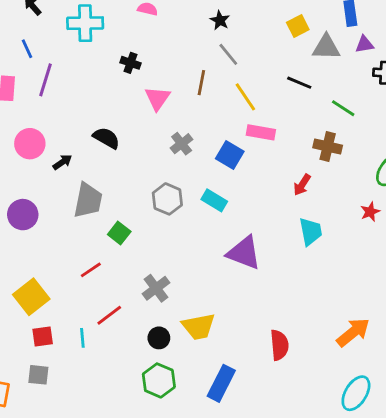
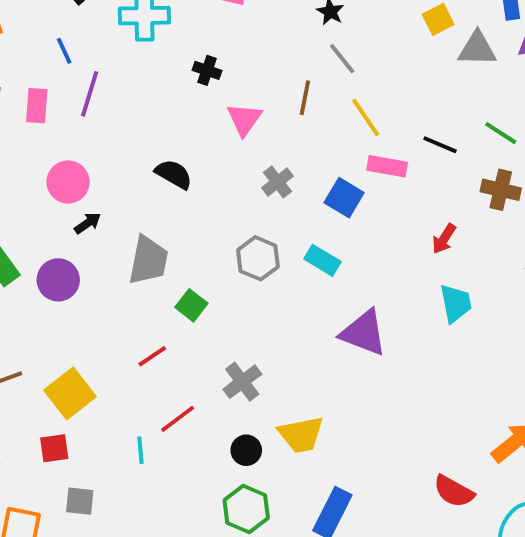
black line: (299, 83) -> (440, 145), moved
brown cross: (328, 146) -> (501, 190), moved
black arrow: (62, 162) -> (88, 223), moved
red square: (43, 336) -> (54, 448), moved
red semicircle: (279, 345) -> (454, 491), moved, turned 124

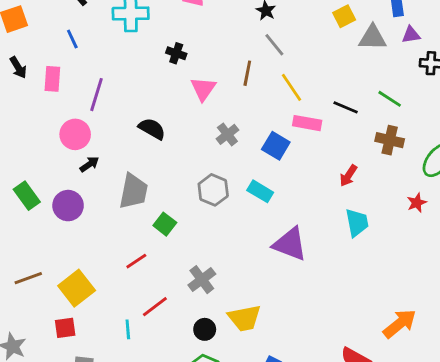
purple line: (90, 94) -> (96, 95), moved

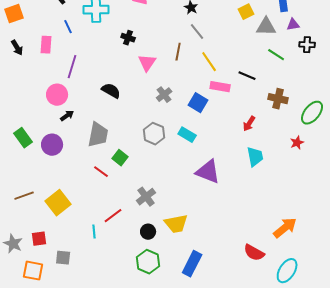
blue line: (72, 39) -> (68, 27), moved
pink rectangle: (52, 79) -> (46, 45), moved
green line: (390, 99) -> (276, 55), moved
red line: (136, 261) -> (101, 172), moved, turned 70
red square: (65, 328) -> (39, 239), moved

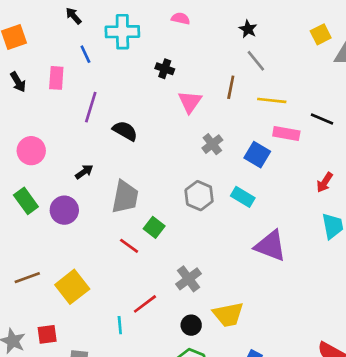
yellow line: (209, 62) -> (272, 100), turned -50
black semicircle: (111, 91) -> (125, 131), moved
pink circle: (57, 95) -> (31, 151), moved

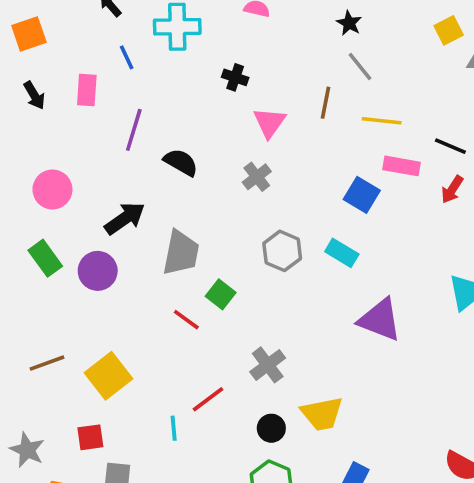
gray cross: (212, 144) -> (257, 177), moved
black arrow: (84, 172) -> (125, 218), size x1.6
red arrow: (325, 182) -> (452, 189), moved
red square: (47, 334) -> (90, 437), moved

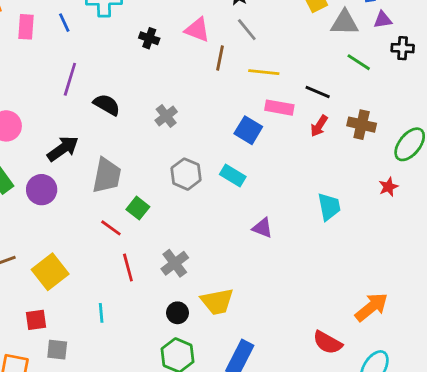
pink rectangle: (87, 90) -> (26, 27), moved
pink triangle: (269, 123) -> (197, 30), moved, turned -44
purple triangle: (380, 320) -> (262, 228), size x0.6
red line: (208, 399) -> (128, 268), moved, turned -68

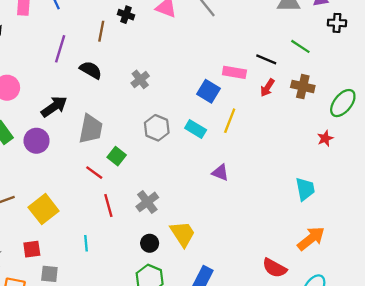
brown line: (220, 58) -> (101, 31), moved
green line: (359, 62) -> (300, 46), moved
yellow line: (264, 72) -> (230, 121), moved, turned -75
cyan trapezoid: (329, 207) -> (305, 189), moved
yellow trapezoid: (217, 301) -> (183, 234), turned -112

